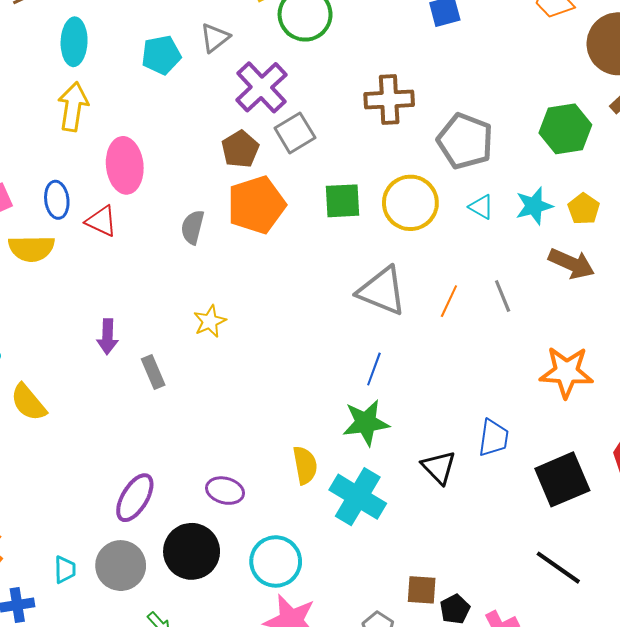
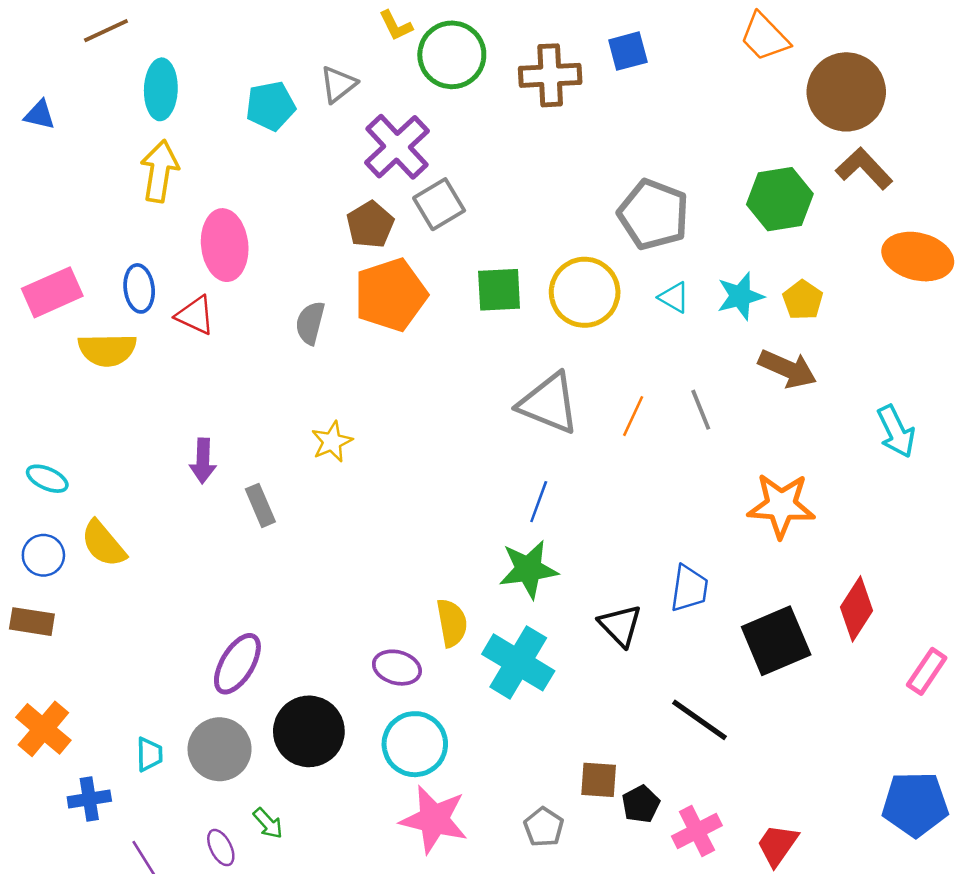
brown cross: (389, 100) -> (550, 75), moved
purple ellipse: (225, 491) -> (397, 668), moved
black line: (558, 568) -> (699, 720), moved

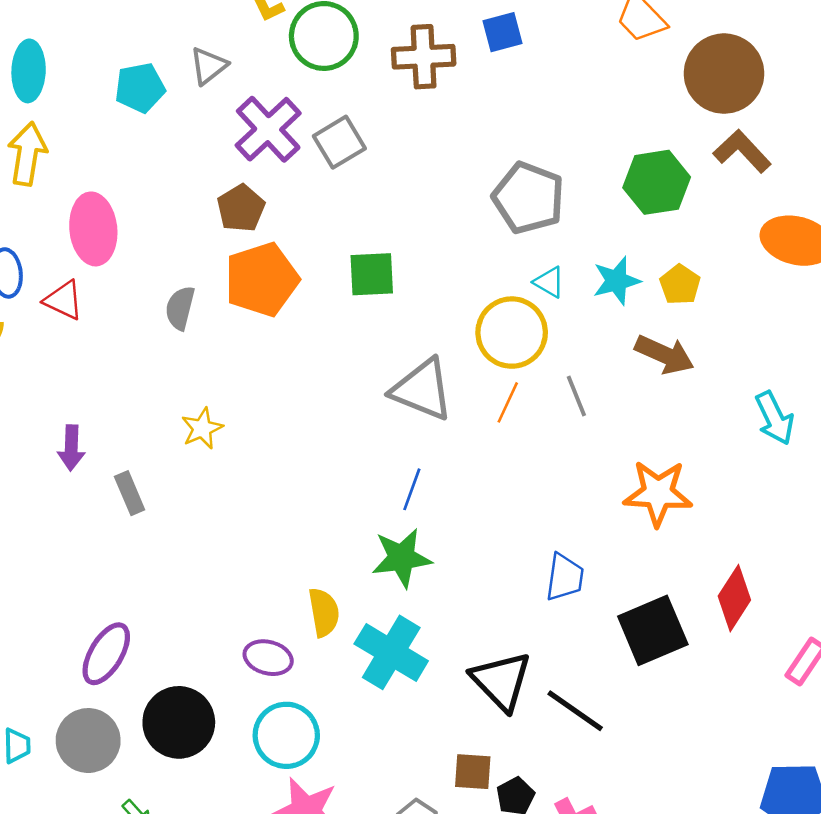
gray square: (439, 204) -> (339, 142), moved
yellow circle: (585, 292) -> (512, 333), moved
black triangle: (620, 625) -> (501, 681), moved, size x1.4

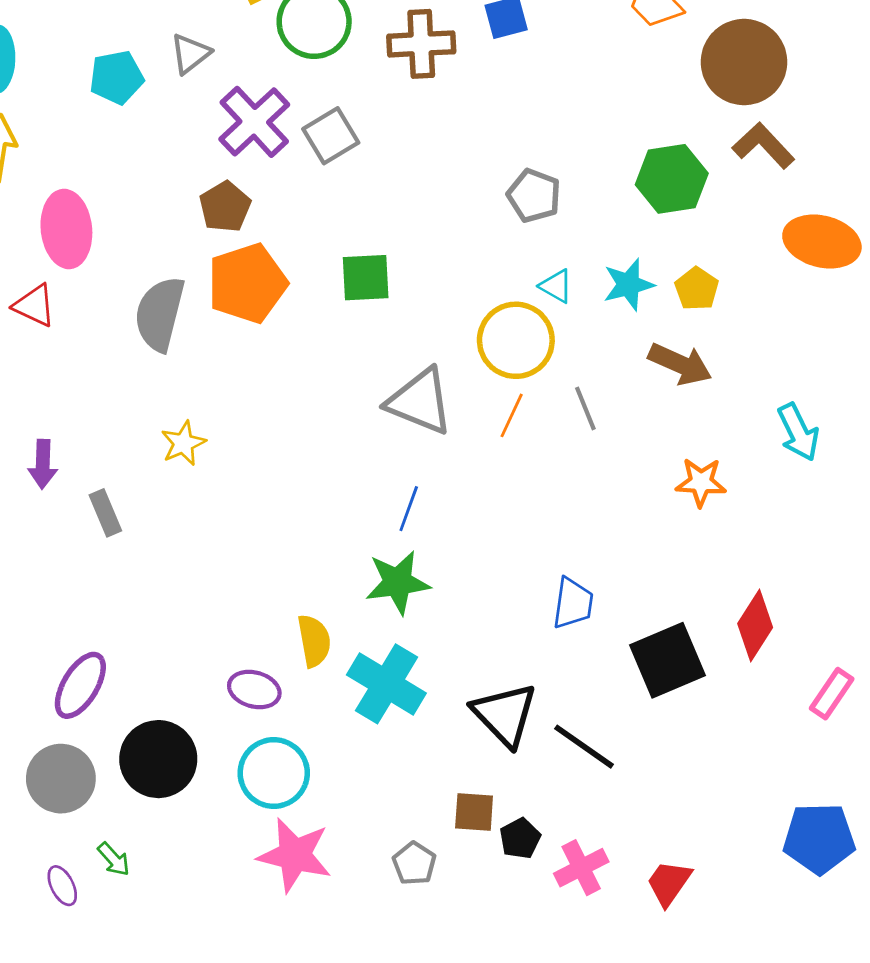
gray pentagon: (528, 198) -> (534, 196), size x0.7
gray semicircle: (180, 308) -> (160, 314), size x1.6
orange star: (658, 493) -> (701, 482), moved, size x0.7

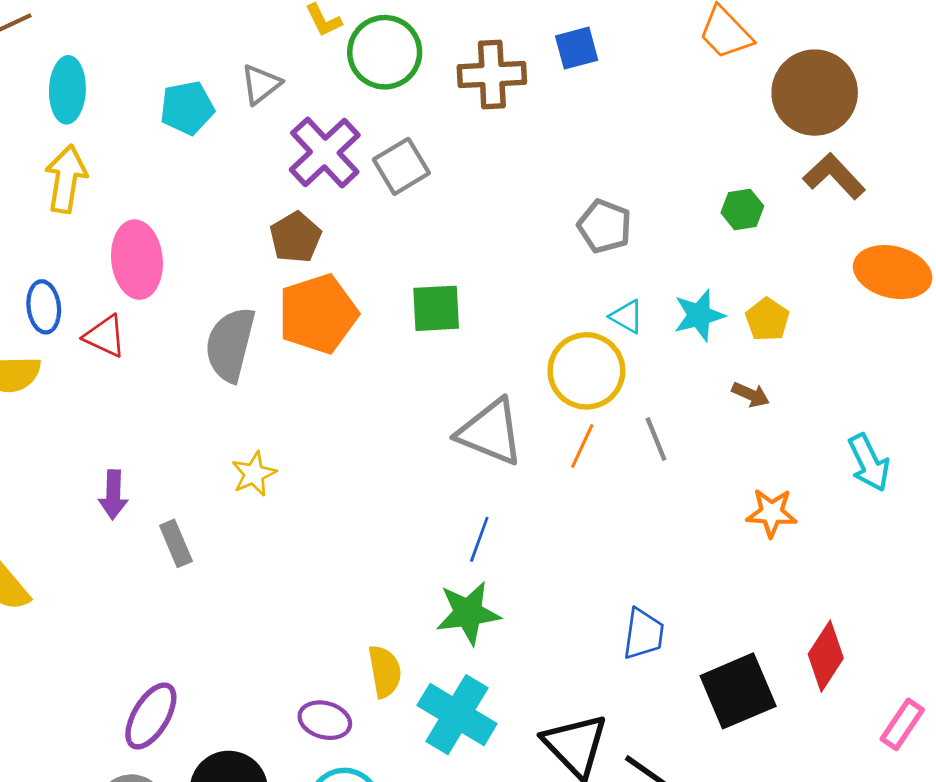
green hexagon: (672, 179) -> (742, 209), size x0.6
brown arrow: (680, 364) -> (751, 395), size x0.6

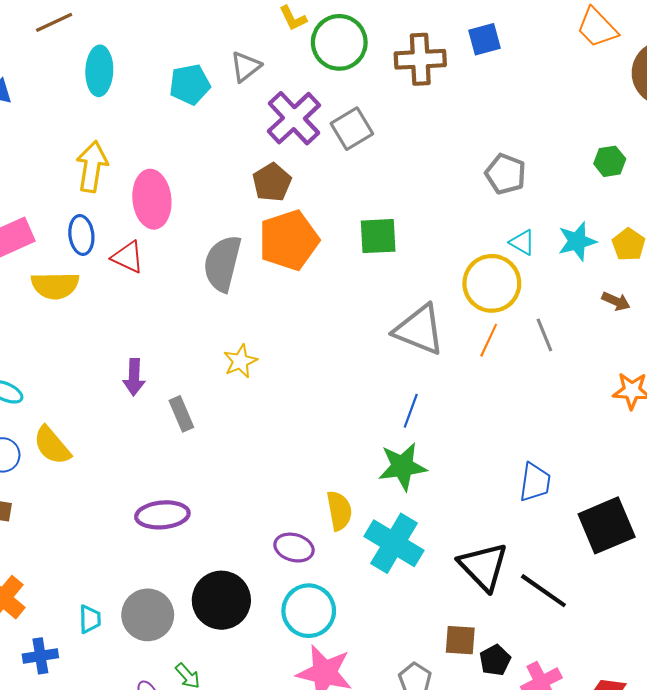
yellow arrow: (66, 179) -> (92, 167), moved
purple ellipse: (151, 716) -> (162, 515), moved, turned 54

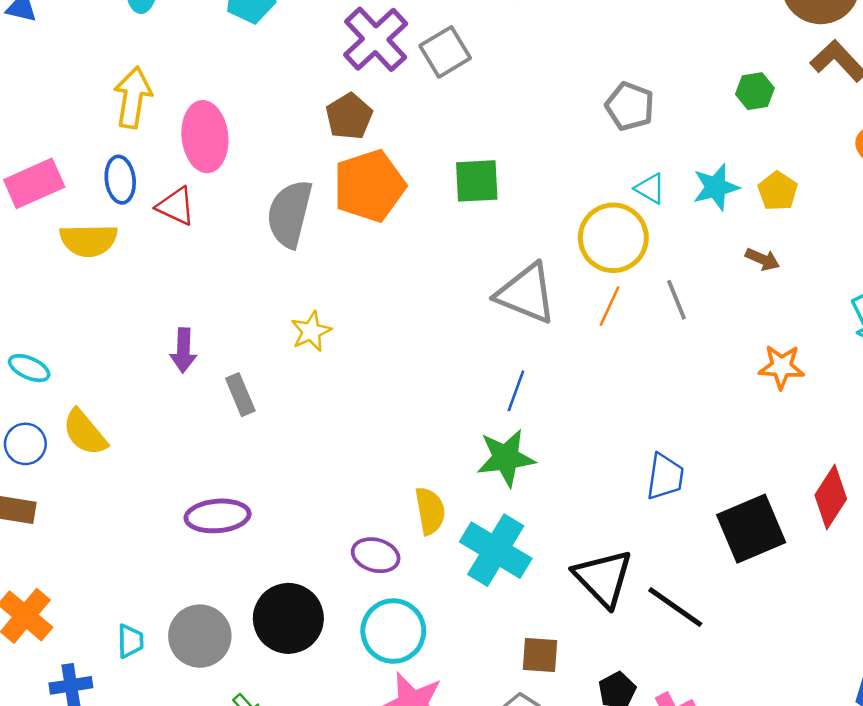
brown square: (460, 640) -> (540, 655), moved

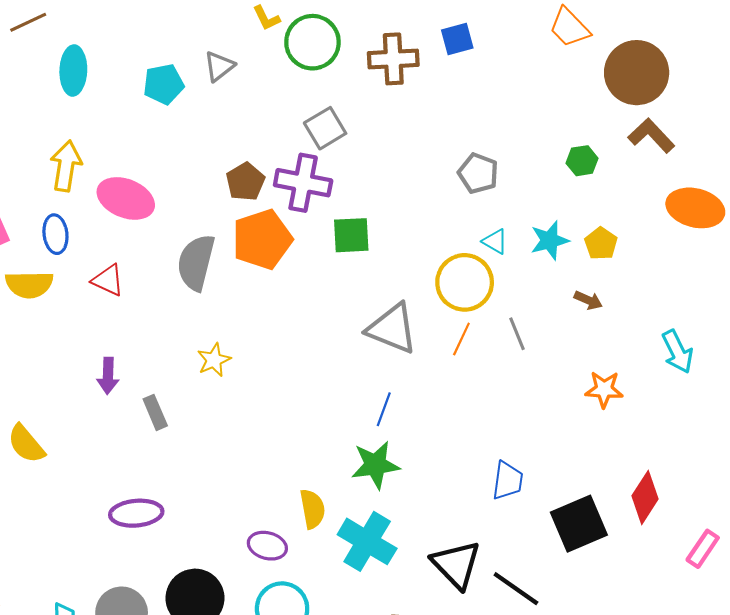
purple cross: (376, 39) -> (303, 183), moved, turned -36
pink ellipse: (205, 137) -> (126, 198), turned -62
red triangle: (176, 206) -> (108, 280), moved

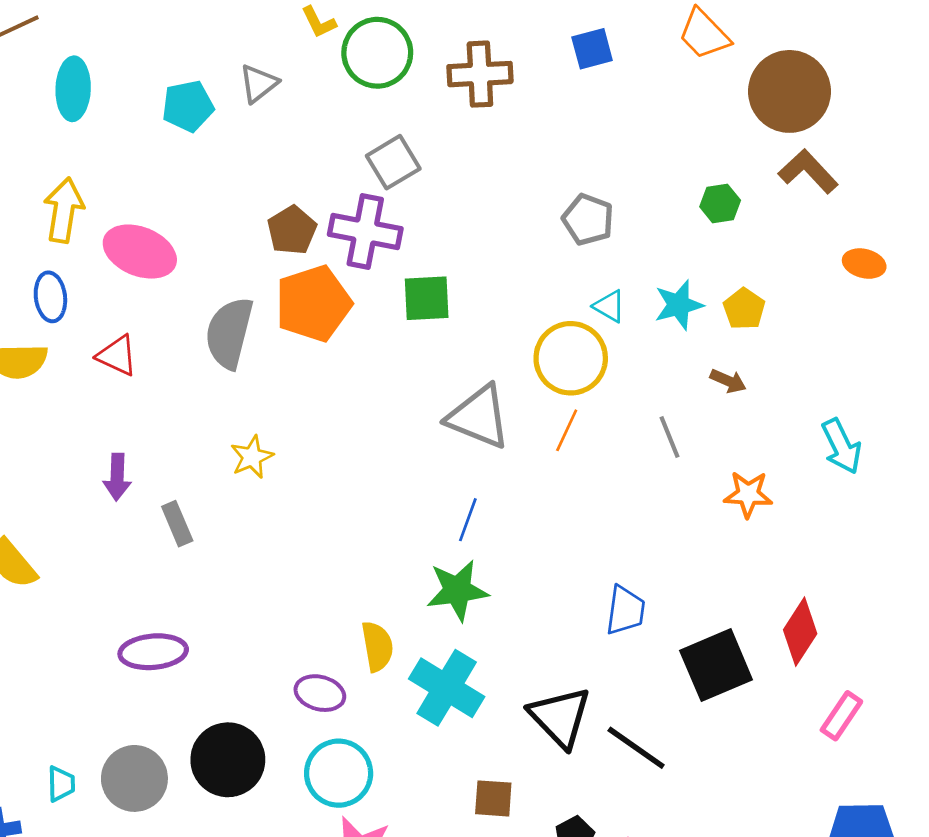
blue square: (457, 39) -> (592, 49), moved
orange ellipse: (695, 208) -> (864, 264), size x0.6
gray line: (517, 334) -> (669, 437), moved
pink rectangle: (703, 549) -> (841, 716), moved

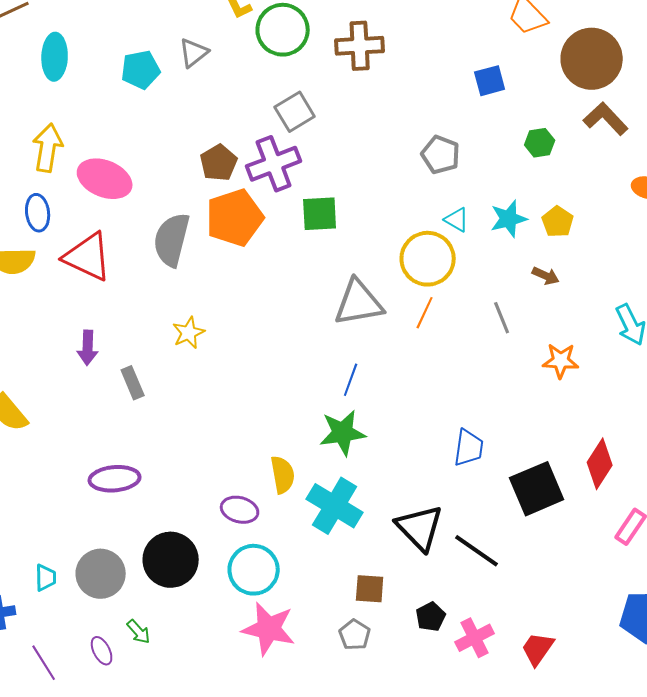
blue square: (592, 49) -> (490, 81), moved
purple cross: (365, 232) -> (274, 164), turned -32
red triangle: (117, 356) -> (88, 257), size x1.6
gray triangle: (479, 417) -> (359, 303), turned -32

